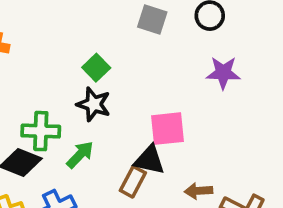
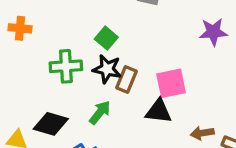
green cross: (41, 131) -> (66, 66), moved
brown rectangle: (133, 182) -> (126, 79), moved

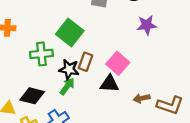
green square: (106, 38) -> (70, 32), size x1.6
black star: (107, 69) -> (69, 69), moved
pink square: (171, 83) -> (118, 63), turned -35

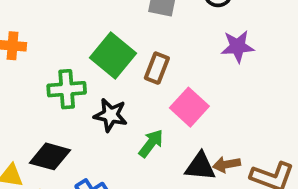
brown rectangle: (85, 62) -> (157, 68), moved
black triangle: (109, 84) -> (200, 166), moved
green arrow: (67, 86) -> (151, 143), moved

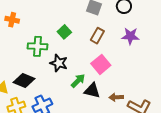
green square: (113, 56) -> (64, 32), size x0.6
brown rectangle: (157, 68) -> (97, 36), moved
black triangle: (200, 166) -> (92, 91), moved

